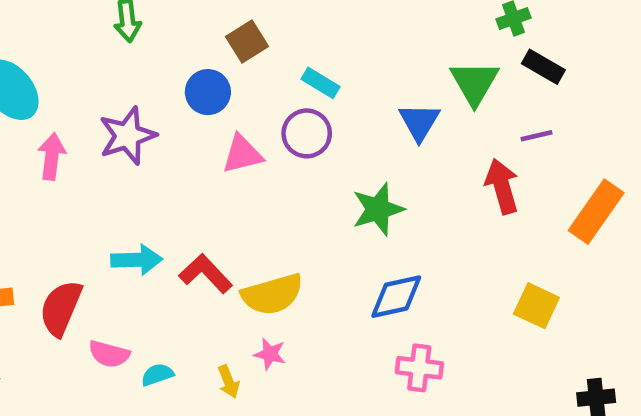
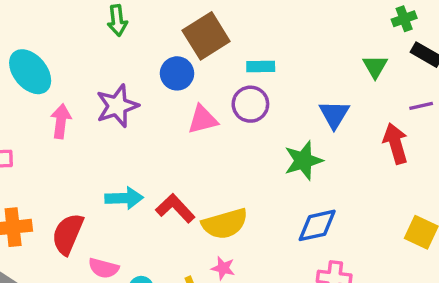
brown square: (247, 42) -> (206, 36), size x1.5
cyan rectangle: (320, 83) -> (261, 67), turned -32
green triangle: (474, 83) -> (375, 67), size x0.7
blue triangle: (419, 122) -> (334, 114), moved

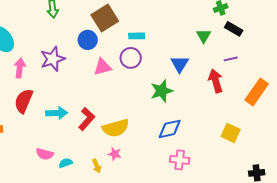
red L-shape: (175, 208) -> (87, 119), turned 85
red semicircle: (68, 234) -> (24, 101), moved

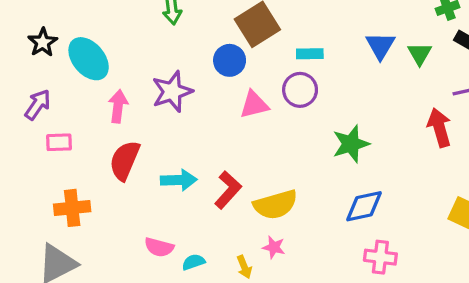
blue triangle: (180, 64) -> (380, 46), moved

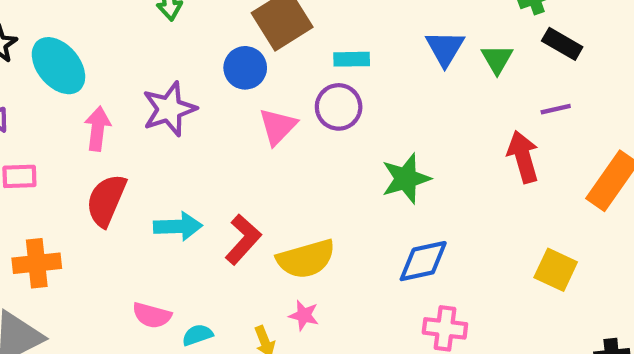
pink triangle: (254, 105) -> (278, 126), turned -32

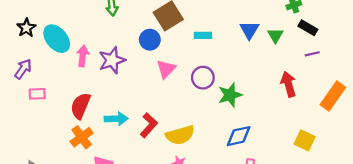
purple circle: (339, 107) -> (203, 78), moved
purple line: (556, 109) -> (312, 54), moved
pink arrow: (98, 129) -> (83, 56), moved
orange cross: (37, 263) -> (82, 137), moved, turned -30

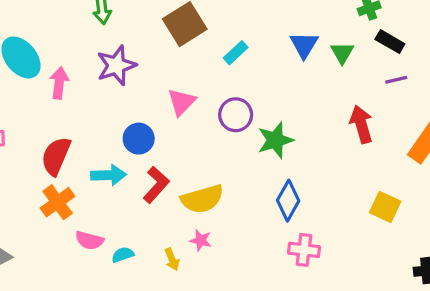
cyan rectangle: (203, 35) -> (236, 53), turned -42
blue circle: (150, 40) -> (139, 139), moved
purple star: (112, 60) -> (116, 65), moved
blue diamond: (239, 136) -> (288, 201), turned -48

